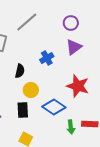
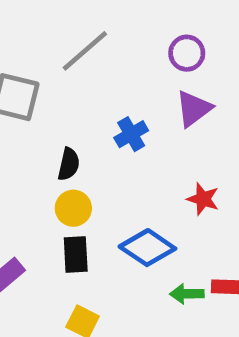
red star: (78, 86) -> (203, 199), size x0.6
yellow circle: (31, 90) -> (73, 208), moved
green arrow: (71, 127) -> (187, 294), turned 96

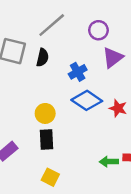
purple circle: (187, 53) -> (98, 30), moved
black semicircle: (69, 164) -> (43, 58), moved
blue diamond: (147, 248) -> (87, 100), moved

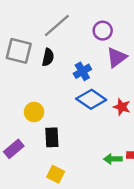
yellow circle: (45, 113) -> (34, 112), moved

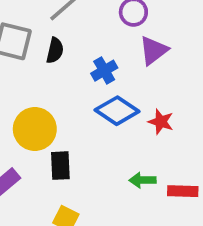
yellow circle: (34, 112) -> (35, 129), size x1.5
green arrow: (113, 159) -> (143, 180), moved

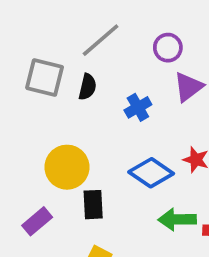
blue diamond: (117, 111) -> (151, 173), moved
green arrow: (143, 180) -> (177, 219), size x1.4

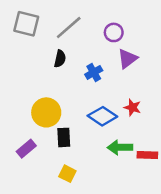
gray square: (45, 77) -> (26, 24), moved

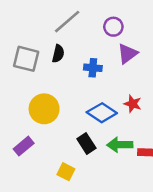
gray square: (26, 24) -> (26, 59), moved
blue cross: (94, 72) -> (93, 68), turned 35
black rectangle: (64, 137) -> (86, 143), moved, turned -30

